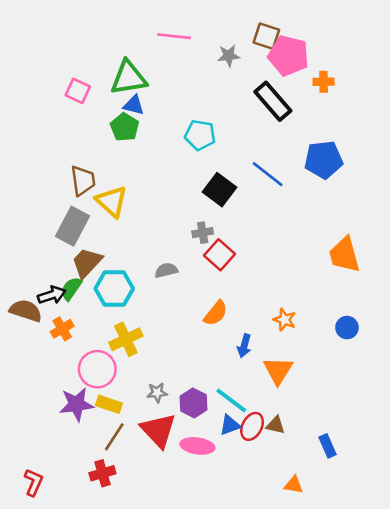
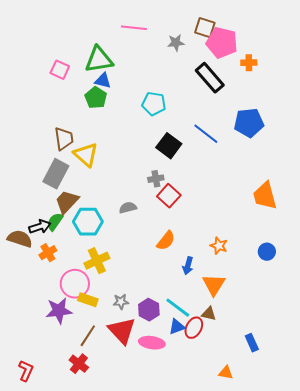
yellow rectangle: (109, 404) -> (88, 300), moved
brown triangle: (275, 425) -> (209, 314), moved
red cross: (102, 473) -> (79, 364), turned -36

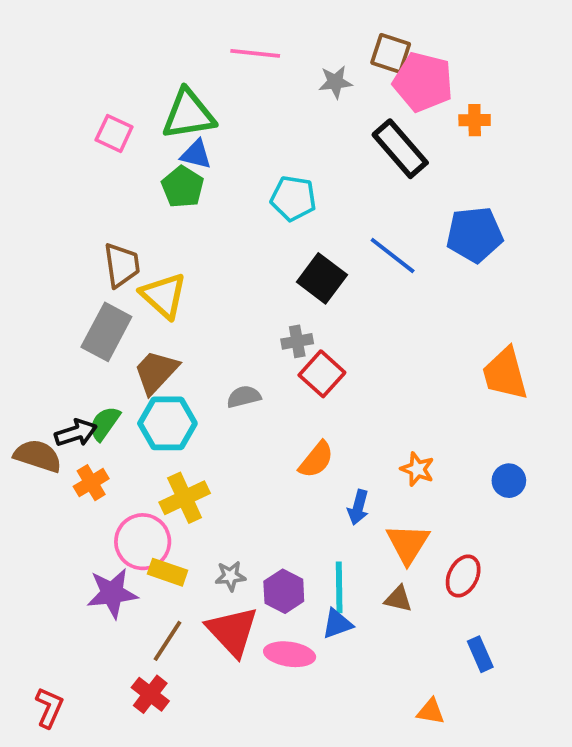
brown trapezoid: (67, 202) -> (156, 372), moved
cyan line: (178, 308) -> (339, 587), turned 52
red ellipse: (194, 328) -> (463, 576), moved

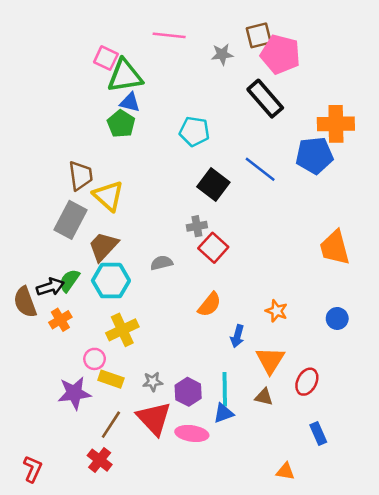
brown square: (391, 53) -> (259, 35), turned -32
orange cross: (475, 120) -> (336, 124), moved, size x1.8
pink square: (114, 133) -> (106, 58), moved
brown semicircle: (38, 456) -> (25, 302), turned -128
pink circle: (143, 542) -> (95, 359), size x0.6

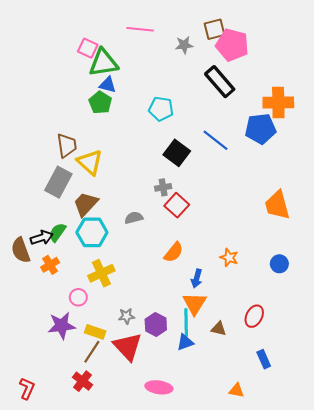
orange triangle: (270, 360) -> (195, 304), moved
yellow rectangle: (111, 379) -> (95, 332), moved
pink ellipse: (192, 433) -> (159, 387), moved

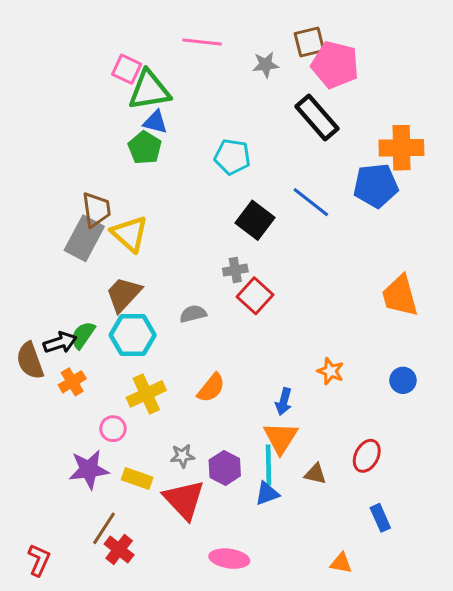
gray rectangle: (58, 182) -> (84, 238), moved
orange semicircle: (174, 252) -> (211, 388), moved
brown line: (92, 352) -> (104, 528), moved

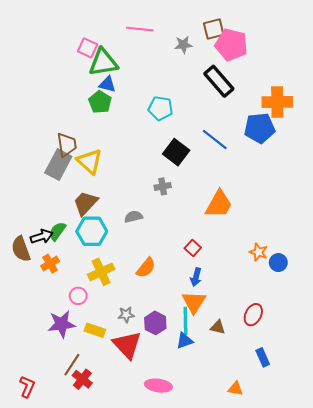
red square: (255, 296) -> (193, 248), moved, size x0.7
orange trapezoid: (400, 296) -> (219, 204), moved, turned -136
orange star: (330, 371) -> (258, 252), moved

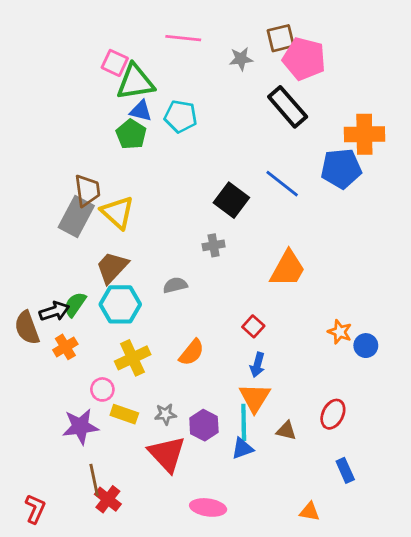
cyan pentagon: (161, 108) -> (181, 116), moved
yellow rectangle: (95, 330) -> (124, 414), moved
brown line: (72, 365) -> (94, 480), turned -45

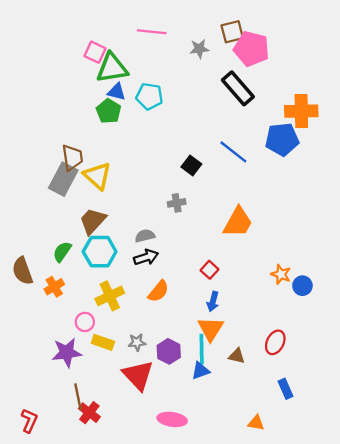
black square: (231, 200) -> (191, 166), size x0.7
black arrow: (54, 311) -> (146, 257), moved

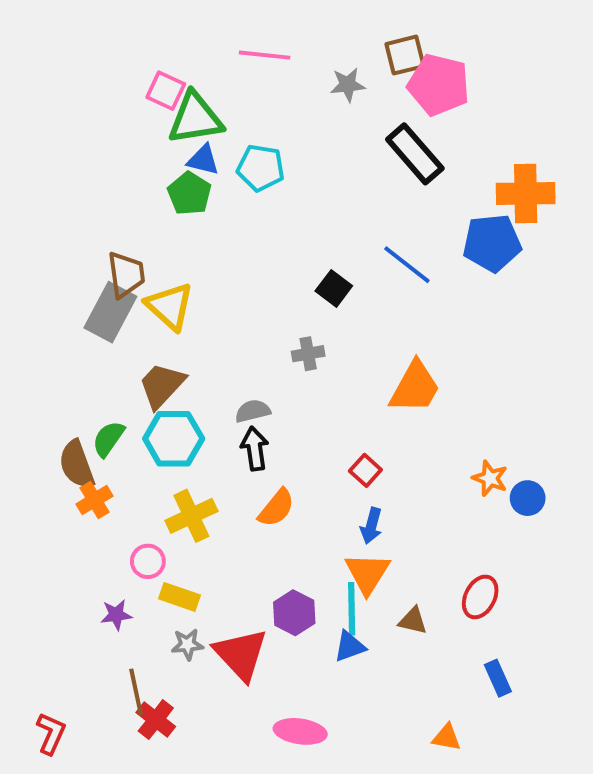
black arrow: (146, 257) -> (255, 449), turned -80
brown semicircle: (22, 271) -> (77, 464), moved
gray star: (137, 342) -> (187, 644), moved
purple star: (67, 353) -> (116, 615), size x0.6

